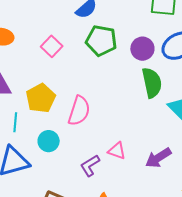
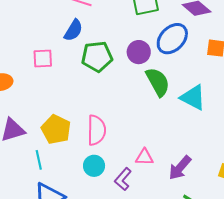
pink square: (52, 46) -> (43, 58), moved, turned -30
cyan circle: (49, 141) -> (94, 166), moved
purple arrow: (158, 158) -> (180, 168), moved

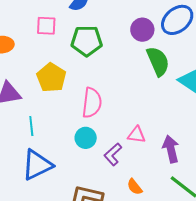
green pentagon: (97, 56) -> (87, 41), moved
yellow pentagon: (56, 129) -> (51, 78), moved
purple arrow: (180, 168) -> (171, 149), turned 120

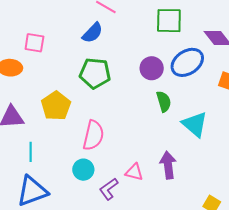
pink square: (46, 26) -> (34, 43), moved
green semicircle: (158, 61) -> (164, 101), size x0.7
purple arrow: (171, 149) -> (168, 165), moved

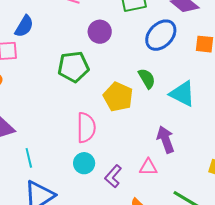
blue semicircle: (93, 33) -> (24, 26), moved
purple circle: (152, 68) -> (100, 32), moved
yellow pentagon: (56, 106) -> (118, 97), moved
pink triangle: (134, 172) -> (148, 167), moved

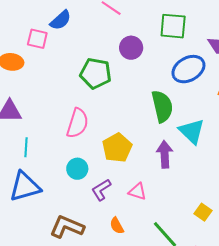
green semicircle: (147, 79) -> (162, 106), size x1.5
yellow pentagon: (118, 97) -> (117, 148), moved
pink semicircle: (86, 128) -> (77, 123), moved
purple arrow: (166, 139) -> (165, 154), moved

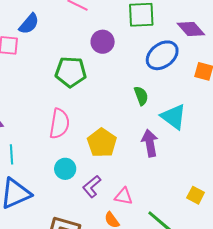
green semicircle: (162, 106) -> (141, 96), size x0.6
pink triangle: (137, 192) -> (123, 196), moved

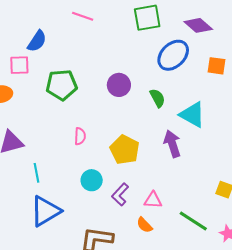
purple circle: (103, 42) -> (119, 85), moved
green pentagon: (71, 72) -> (62, 85), moved
pink semicircle: (59, 124) -> (80, 136), size x0.6

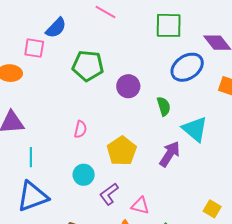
green pentagon: (62, 85) -> (88, 66), moved
purple arrow: (172, 144) -> (170, 154), turned 40

